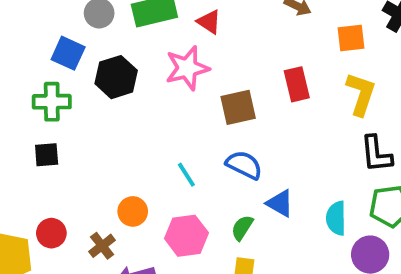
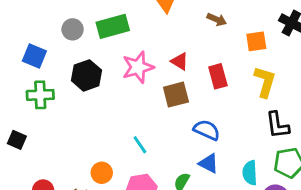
red triangle: (209, 22) -> (180, 61), moved
blue square: (68, 53) -> (34, 56), moved
black square: (47, 155) -> (17, 140), moved, turned 30
blue semicircle: (244, 165) -> (207, 130), moved

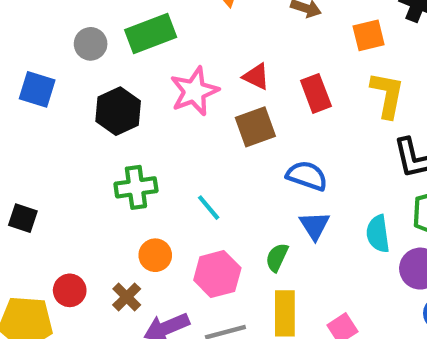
green cross: (40, 95) -> (136, 187), moved
blue triangle: (209, 163) -> (315, 225), turned 35

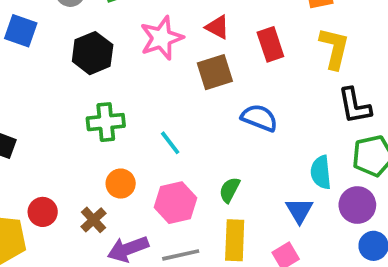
blue triangle: (315, 225) -> (299, 210), moved

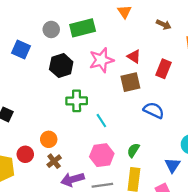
red rectangle: (270, 44) -> (163, 69), turned 36
green cross: (106, 122) -> (77, 101), moved
orange circle: (121, 184) -> (49, 139), moved

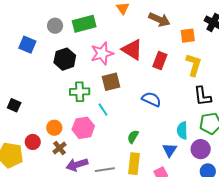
brown arrow: (164, 25) -> (159, 20), size x1.5
red triangle: (134, 56) -> (132, 50), size x1.6
brown square: (130, 82) -> (111, 82), moved
pink hexagon: (102, 155) -> (83, 128), moved

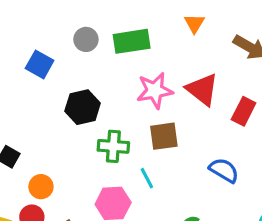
black hexagon: (65, 59) -> (83, 107), moved
orange circle: (54, 128) -> (41, 187), moved

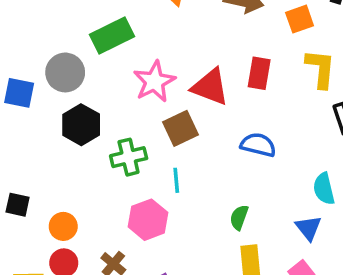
gray circle: (86, 39) -> (65, 72), moved, size x1.4
red triangle: (202, 89) -> (210, 87), moved
cyan line: (147, 178) -> (176, 180), turned 40

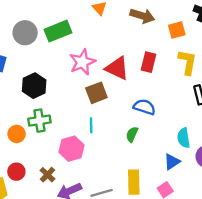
gray circle: (65, 72) -> (25, 33), moved
green cross: (129, 157) -> (39, 121), moved
green semicircle: (239, 217) -> (132, 134), moved
orange circle: (63, 226) -> (17, 134), moved
blue triangle: (308, 228) -> (172, 162), turned 30

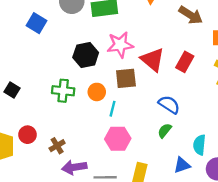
black hexagon: (34, 86) -> (86, 55), moved
orange circle: (17, 134) -> (97, 92), moved
green semicircle: (132, 134) -> (165, 131), moved
pink hexagon: (72, 149) -> (118, 139), moved

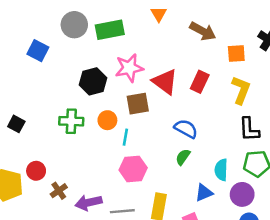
brown cross: (57, 146) -> (59, 191), moved

